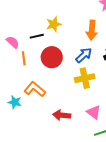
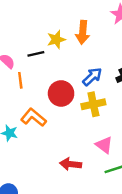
orange arrow: (92, 30) -> (83, 32), moved
red circle: (52, 57) -> (61, 93), moved
red arrow: (62, 115) -> (71, 164), moved

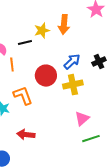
orange L-shape: (33, 117) -> (23, 96), turned 30
pink triangle: (104, 145) -> (82, 119), turned 42
red arrow: (71, 164) -> (26, 135), moved

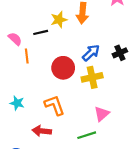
orange L-shape: (23, 96) -> (55, 105), moved
green line: (91, 139) -> (87, 135), moved

